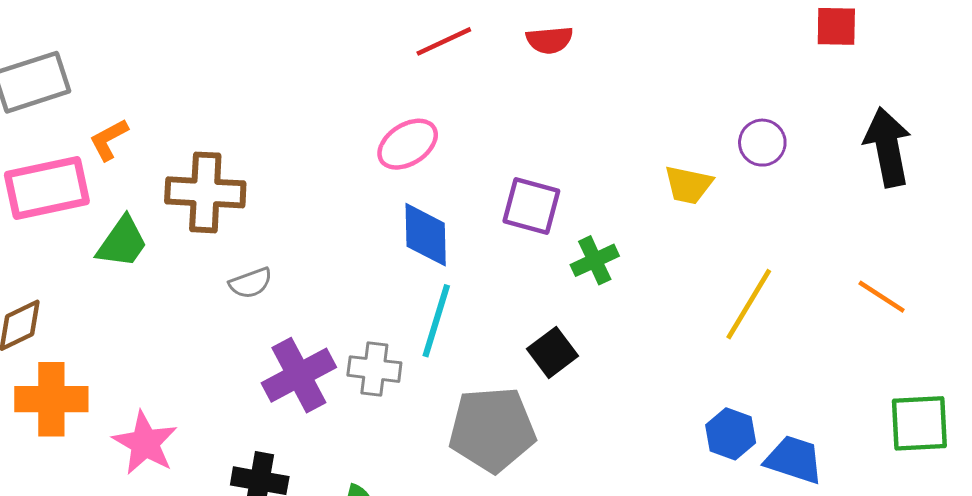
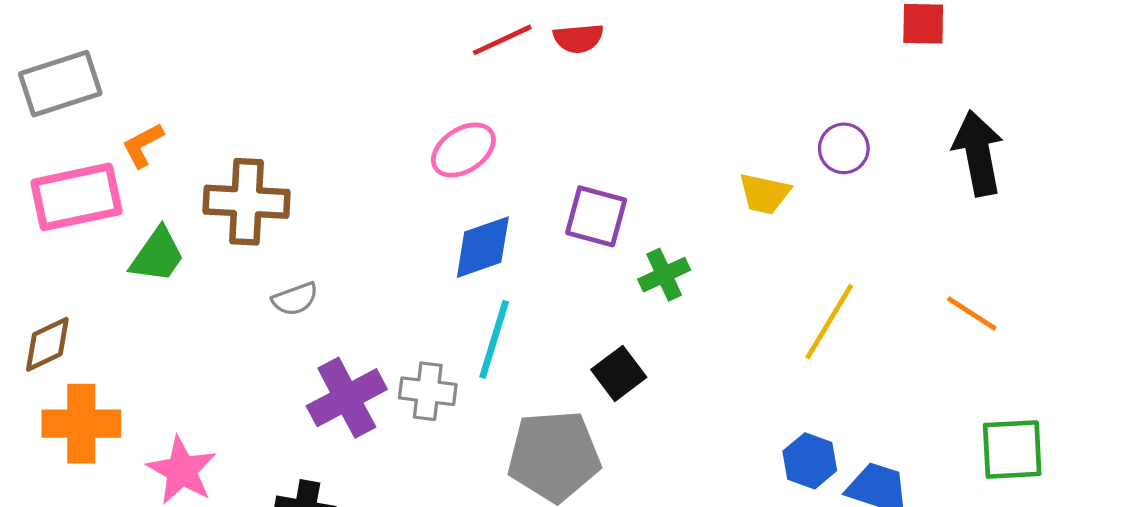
red semicircle: (549, 40) -> (578, 38), moved
blue diamond: (426, 235) -> (483, 247), turned 72

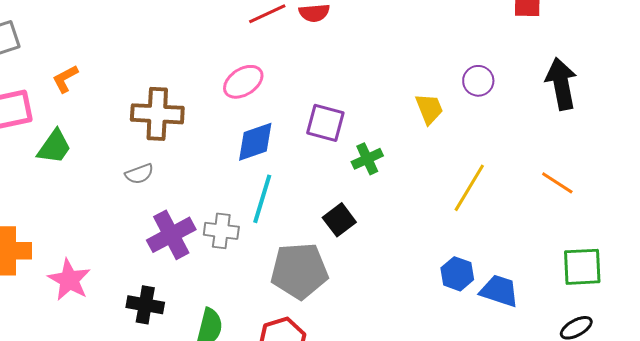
orange L-shape: (143, 145) -> (65, 79), moved
yellow trapezoid: (764, 194) -> (429, 109), turned -124
brown cross: (246, 202) -> (157, 114), moved

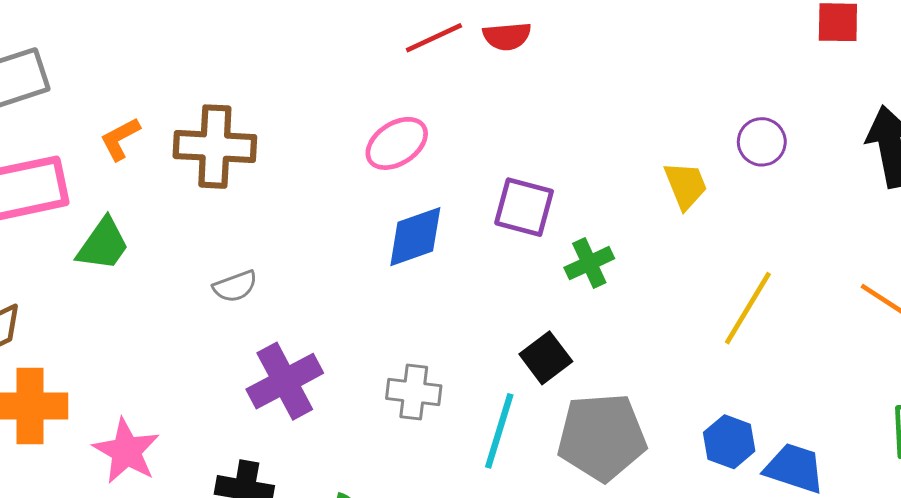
brown cross: (157, 114) -> (215, 147), moved
cyan line: (262, 199) -> (499, 431), moved
gray cross: (221, 231) -> (414, 392), moved
gray pentagon: (299, 271) -> (602, 437), moved

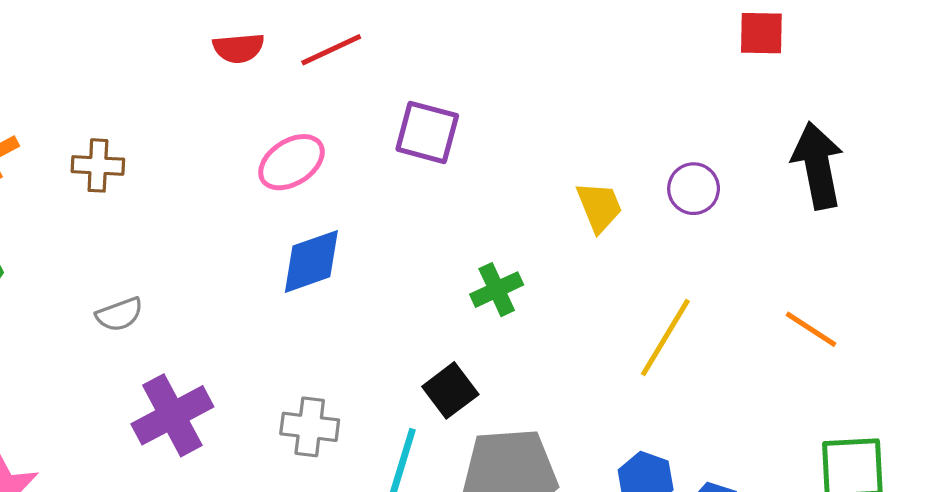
red semicircle: (507, 36) -> (239, 48), moved
purple circle: (762, 142) -> (694, 189), moved
brown cross: (215, 147) -> (98, 165), size x0.6
purple square: (524, 207) -> (427, 132), moved

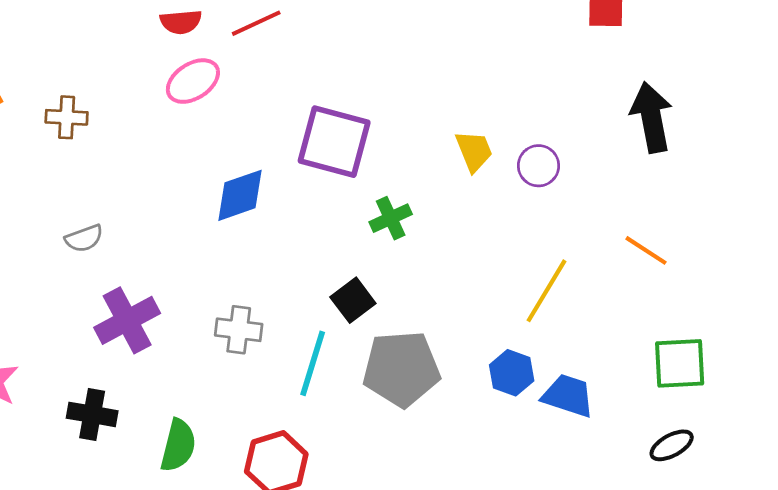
purple square: (427, 132) -> (334, 142), moved, size x1.4
pink ellipse: (291, 162) -> (193, 81), moved
purple circle: (694, 189) -> (538, 166), moved
yellow line: (665, 338) -> (547, 291), moved

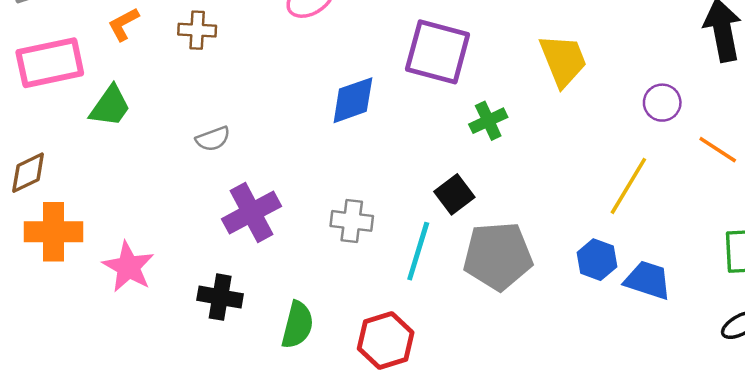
yellow trapezoid: (474, 151) -> (563, 60), size x1.4
purple circle: (538, 166) -> (662, 103), moved

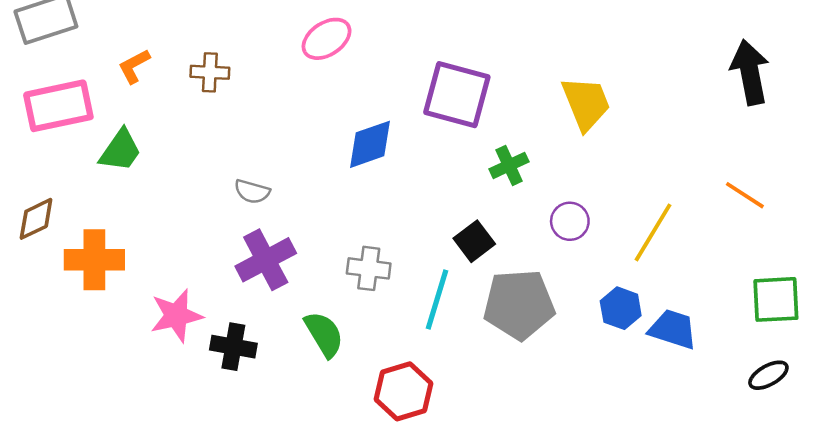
purple circle: (662, 103) -> (570, 221), moved
gray semicircle: (213, 139) -> (252, 191), moved, turned 36
orange cross: (53, 232) -> (94, 260), moved
pink star: (128, 267) -> (176, 316), moved, turned 30
green semicircle: (297, 325) -> (324, 334), moved, turned -45

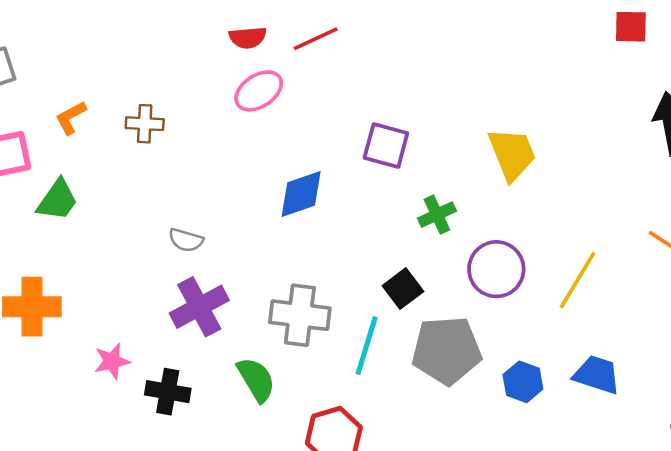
purple square: (457, 95) -> (386, 145), size x0.7
purple circle: (570, 221) -> (496, 269), size x1.5
gray cross: (369, 268) -> (300, 315), size x1.4
blue hexagon: (621, 308) -> (523, 382), moved
pink star: (176, 316) -> (112, 361), size x0.7

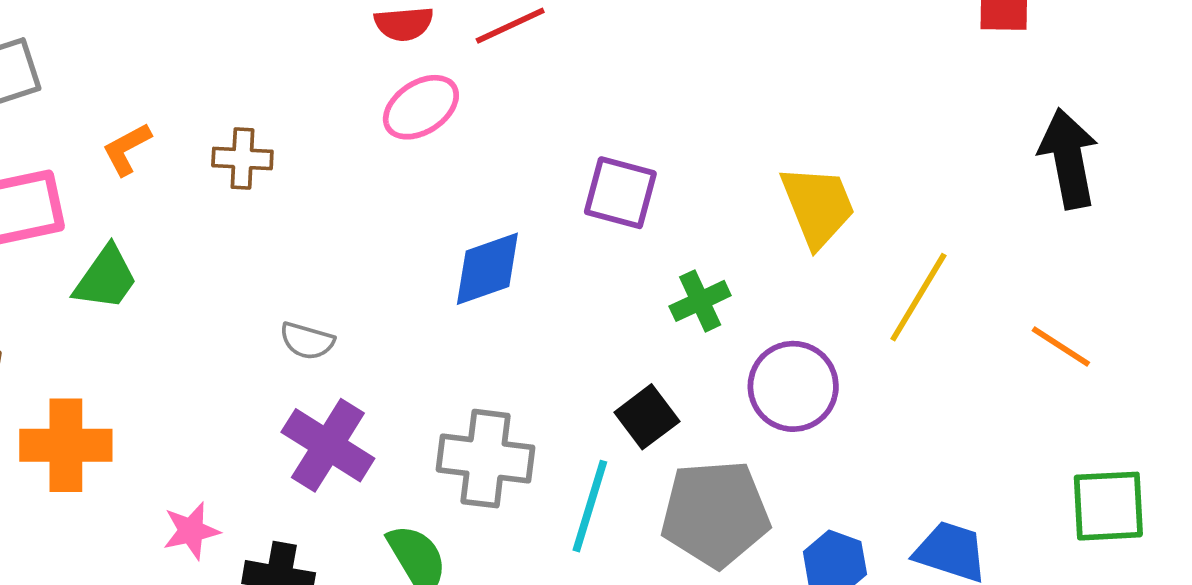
yellow line: (578, 280) -> (918, 297), moved
purple cross: (199, 307) -> (328, 445), turned -30

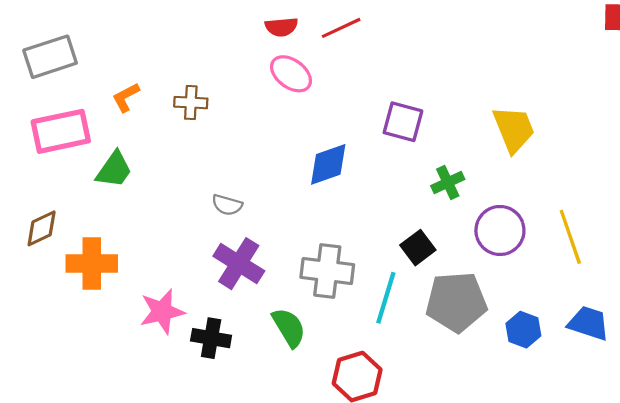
pink ellipse: (421, 107) -> (291, 74), turned 69
yellow line: (918, 297) -> (570, 237), moved, turned -50
pink star: (191, 531) -> (162, 312), size x1.4

